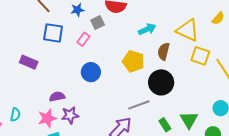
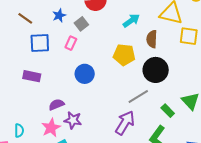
purple rectangle: (29, 62) -> (32, 76), moved
purple star: (70, 115) -> (73, 120), turned 30

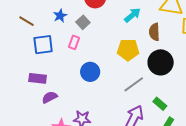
gray line: (138, 96) -> (134, 84), moved
purple semicircle: (56, 105) -> (50, 97), moved
green rectangle: (168, 111) -> (160, 104), moved

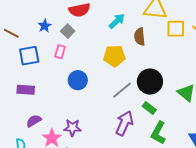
black circle: (161, 62) -> (150, 82), moved
purple semicircle: (50, 97) -> (34, 121), moved

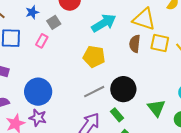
cyan arrow: (117, 21) -> (104, 23), size x1.4
brown semicircle: (140, 37) -> (135, 44), moved
blue circle: (78, 80) -> (38, 92), moved, size x1.4

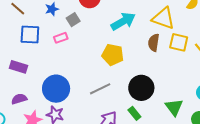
pink rectangle: (42, 41) -> (61, 38), turned 40
gray line: (94, 92) -> (100, 89), moved

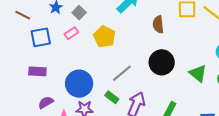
brown semicircle: (154, 43) -> (158, 24), moved
yellow pentagon: (113, 55) -> (104, 37), moved, turned 30
green rectangle: (134, 113) -> (112, 97), moved

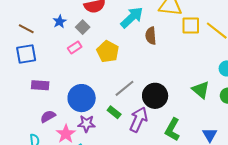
brown semicircle: (158, 24) -> (151, 36), moved
blue square: (41, 37) -> (26, 54), moved
black circle: (162, 62) -> (155, 96), moved

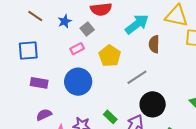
brown line: (26, 29) -> (35, 16), moved
gray line: (125, 88) -> (137, 77), moved
blue circle: (82, 98) -> (78, 82), moved

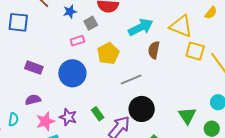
blue square: (28, 50) -> (18, 22), moved

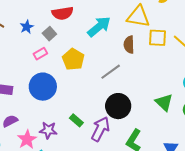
brown semicircle: (154, 50) -> (129, 45), moved
gray line: (131, 79) -> (111, 72), moved

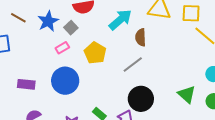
blue star: (27, 27) -> (48, 21), size x1.5
yellow square: (157, 38) -> (191, 13), moved
brown semicircle: (129, 45) -> (141, 37), moved

